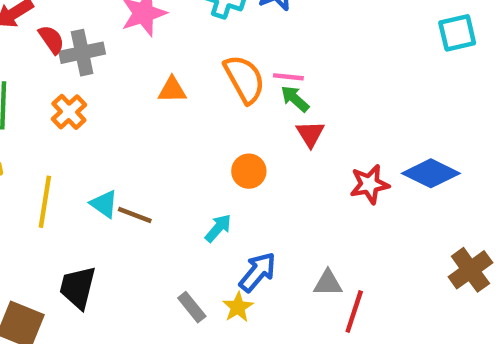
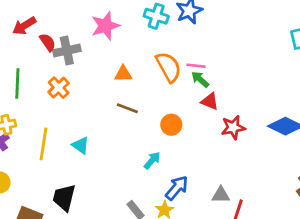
red triangle: (310, 134) -> (210, 101), turned -36
red star: (369, 184) -> (233, 127), moved
brown line: (135, 215) -> (127, 108), moved

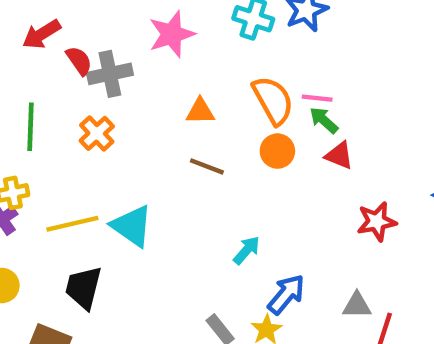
orange circle: (171, 125) -> (277, 151), moved
red star: (233, 127) -> (377, 222), moved
yellow line: (43, 144) -> (72, 224), turned 68
cyan triangle: (81, 145) -> (132, 226), size x1.5
black trapezoid: (64, 198) -> (83, 288), moved

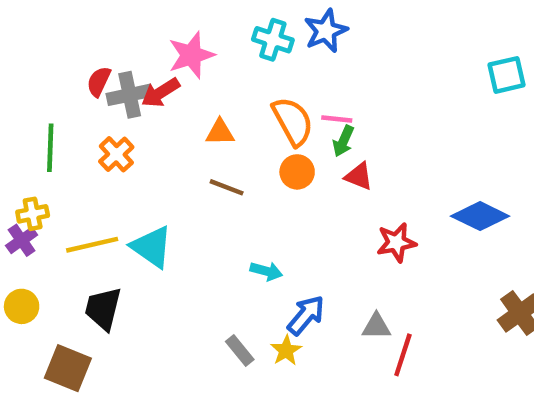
red arrow: (42, 34) -> (160, 93), moved
red semicircle: (79, 61) -> (99, 82), turned -120
green arrow: (324, 120) -> (343, 141), turned -108
cyan arrow: (247, 250) -> (266, 271), turned 64

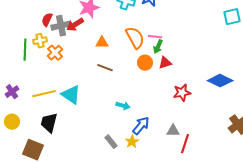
orange circle: (297, 172) -> (145, 63), moved
red triangle: (359, 176) -> (165, 63), turned -40
yellow cross: (33, 214) -> (40, 41), moved

